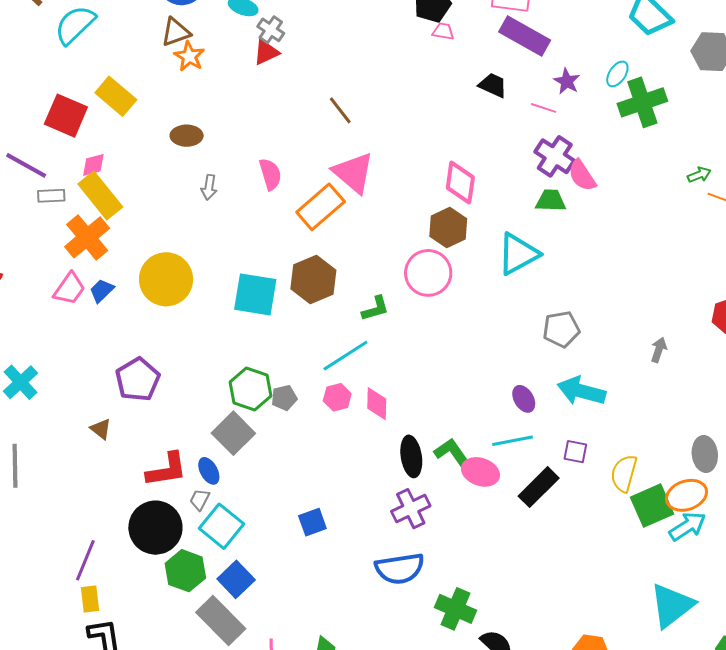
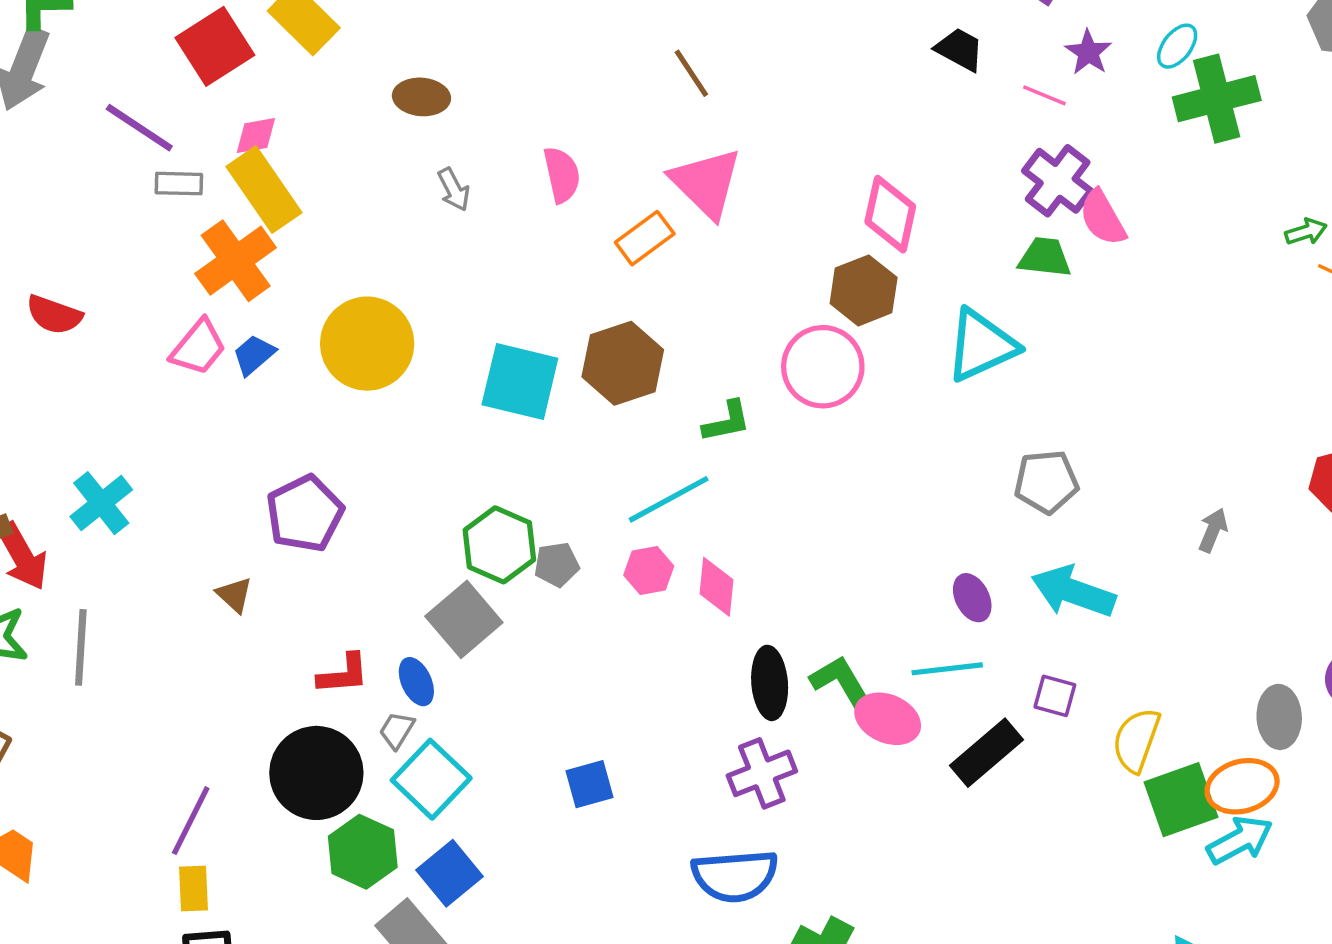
red square: (66, 116) -> (215, 46), turned 30
gray arrow: (209, 187) -> (454, 189), turned -40
orange rectangle: (321, 207) -> (645, 238), size x0.7
red L-shape: (167, 470) -> (343, 674), size x0.7

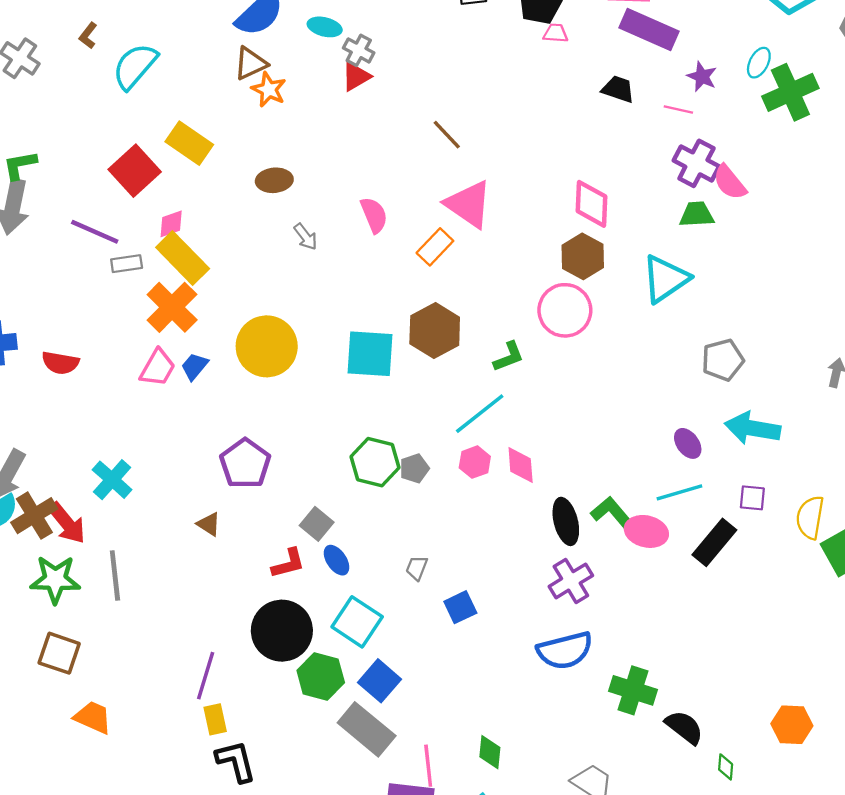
gray square: (464, 619) -> (317, 524), moved, size x0.7
gray trapezoid: (397, 730) -> (417, 568), moved

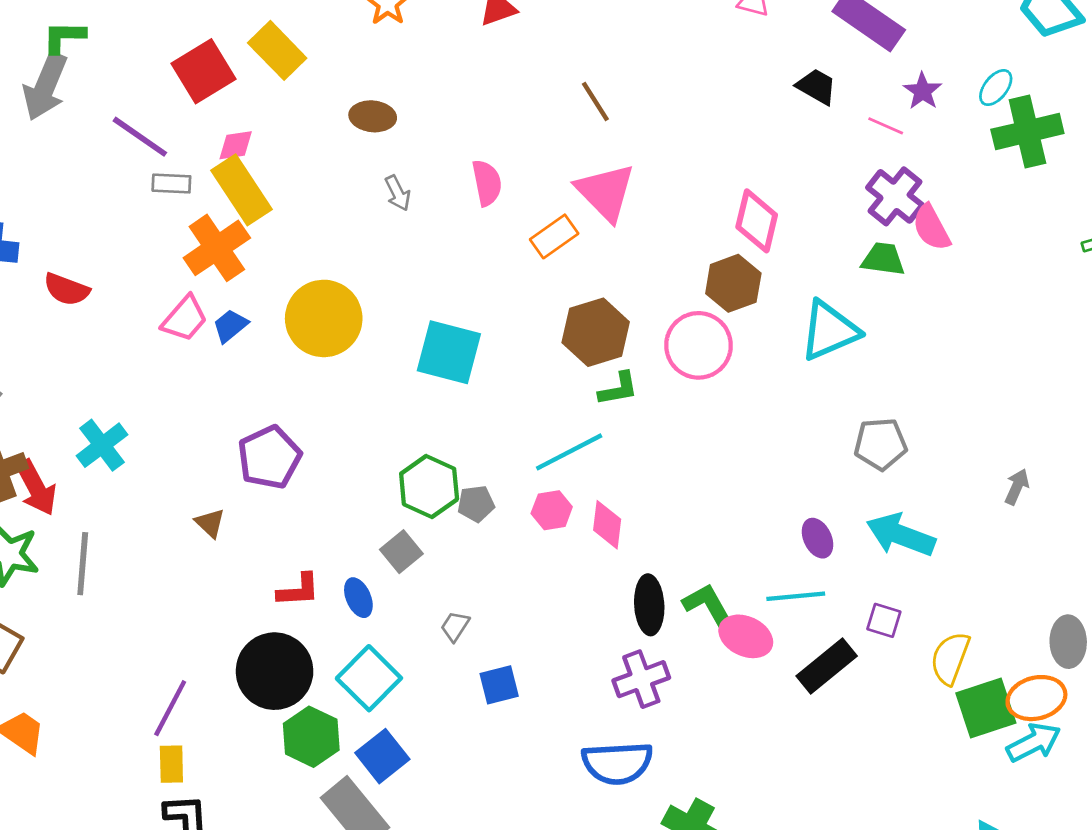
brown hexagon: (435, 330) -> (596, 332), moved
gray square: (317, 524) -> (401, 552), moved

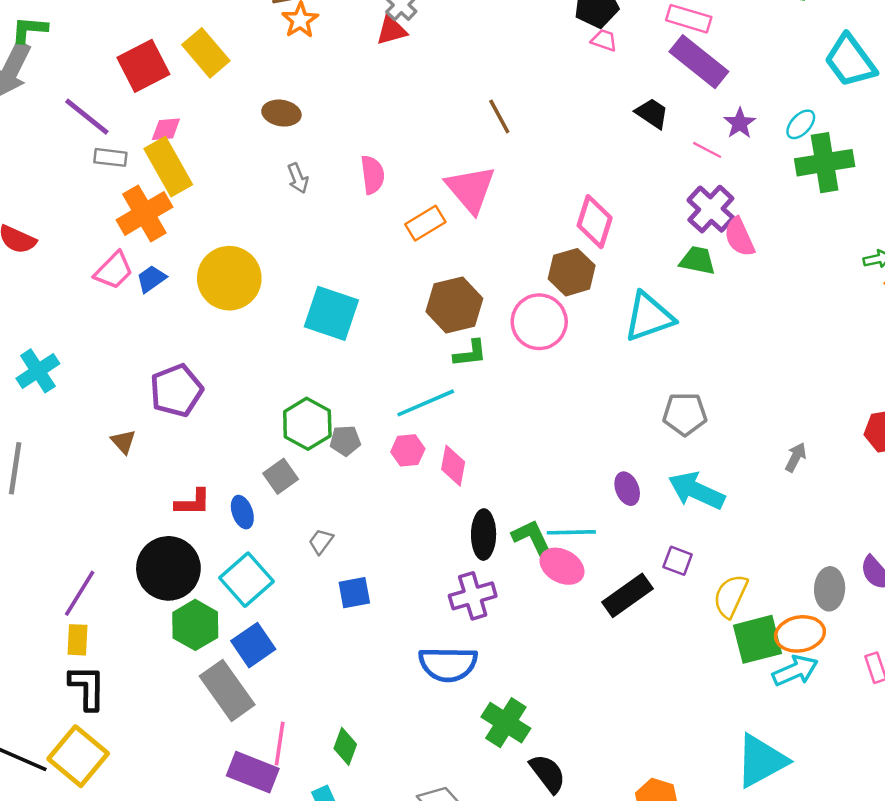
brown line: (595, 101) -> (499, 116), moved
cyan line: (796, 596) -> (571, 532), moved

